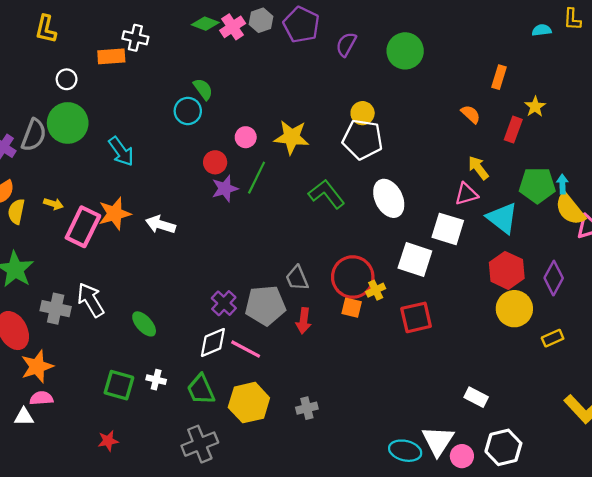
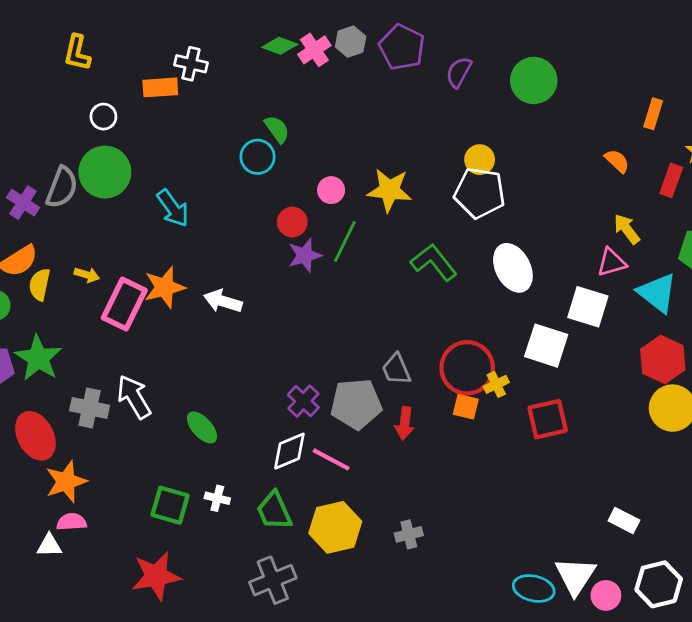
red star: (108, 441) -> (156, 576), size x1.8

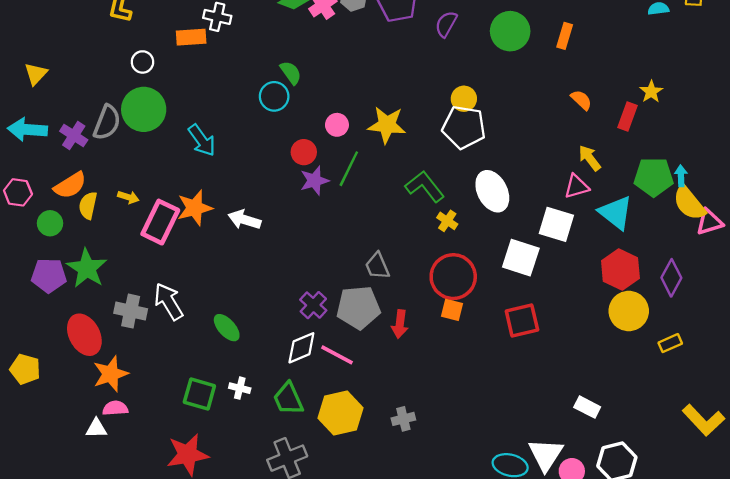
orange rectangle: (653, 114) -> (565, 36), moved
gray trapezoid: (396, 369) -> (377, 266), moved
yellow cross: (496, 384) -> (447, 221), moved, turned -30

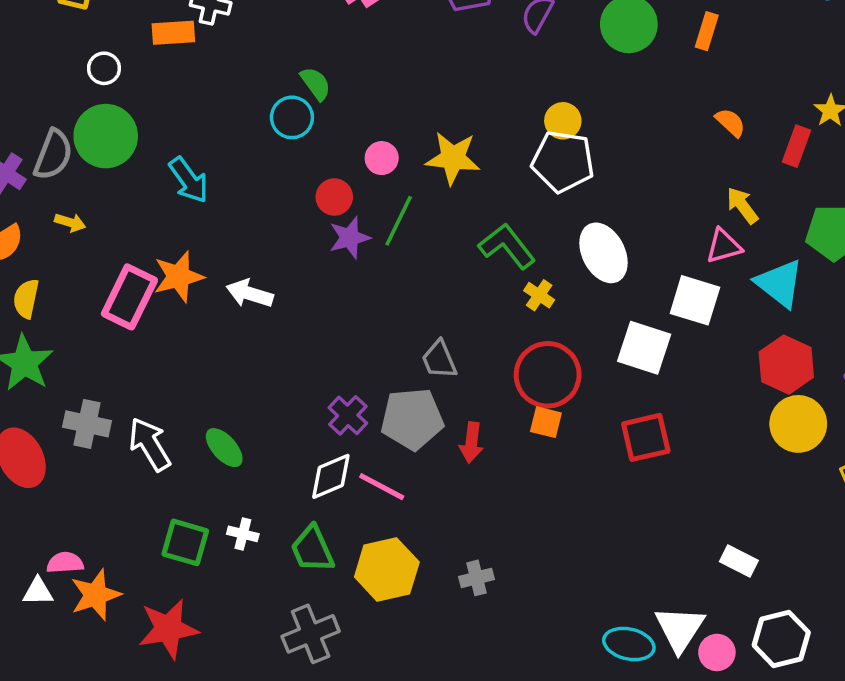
yellow arrow: (128, 197) -> (70, 222), moved
yellow semicircle: (88, 205) -> (26, 299), moved
white arrow: (169, 302) -> (150, 444), moved
orange star: (110, 374) -> (96, 595), moved

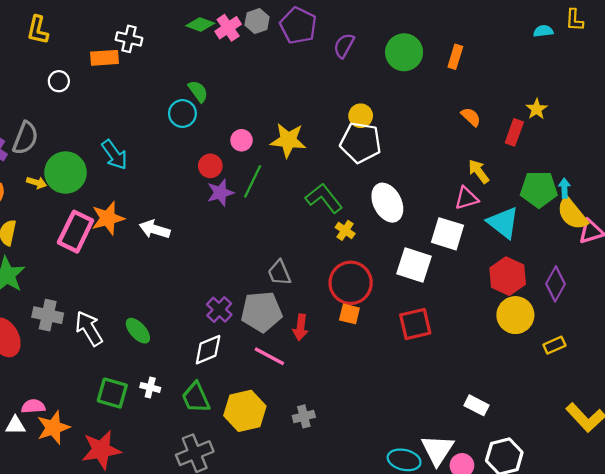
green circle: (106, 136) -> (66, 173), moved
pink line: (382, 487) -> (269, 356), moved

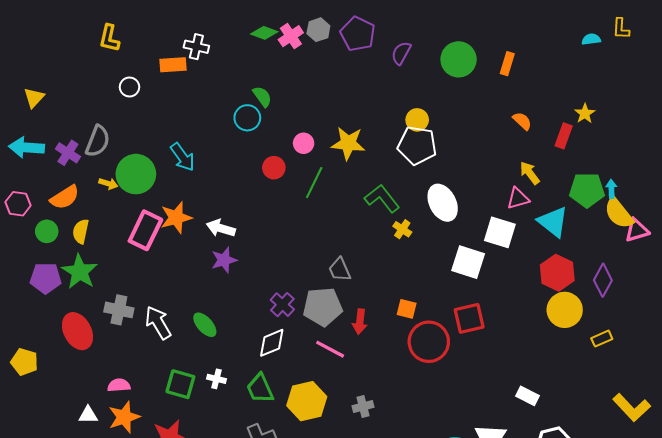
purple star: (220, 193) -> (224, 260), moved
red circle: (351, 283) -> (429, 342), moved
pink semicircle: (33, 406) -> (119, 385), moved

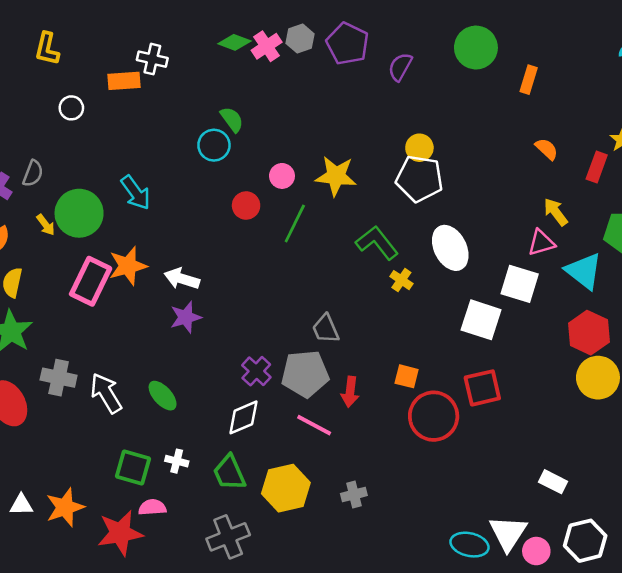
green circle: (459, 59) -> (476, 48), moved
gray semicircle: (98, 141) -> (33, 173), size x0.7
yellow arrow: (108, 184) -> (46, 225), turned 36
pink semicircle: (119, 385) -> (152, 507), moved

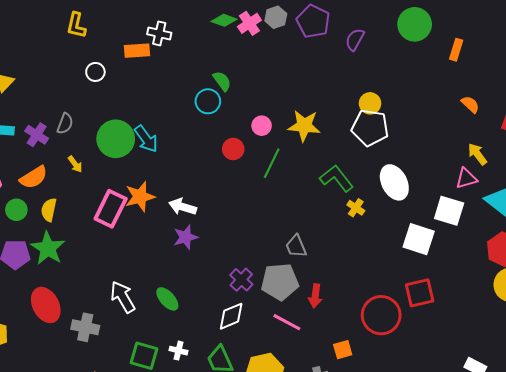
green circle: (79, 213) -> (116, 139), moved
orange square: (407, 376) -> (343, 350), moved, turned -30
gray cross: (59, 378) -> (85, 327), moved

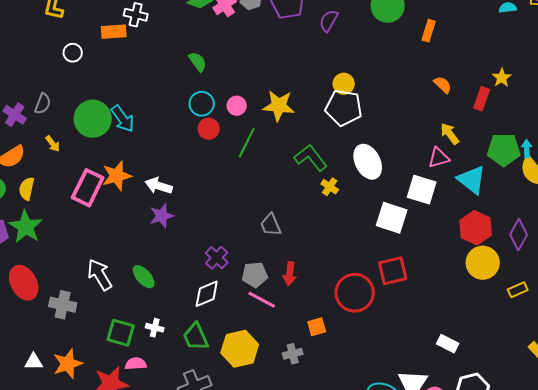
cyan circle: (208, 101) -> (202, 104), moved
gray pentagon: (280, 282) -> (255, 275), moved, size x0.7

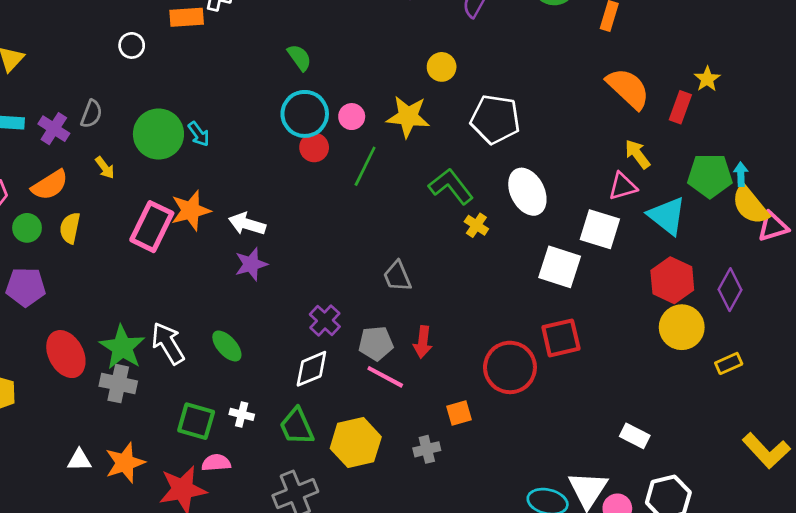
yellow circle: (344, 84) -> (442, 67), moved
orange semicircle: (443, 85) -> (628, 88), size x1.8
cyan circle: (202, 104) -> (305, 114), size x1.4
cyan arrow: (123, 119) -> (199, 134), size x0.7
green star: (26, 227) -> (122, 347), moved

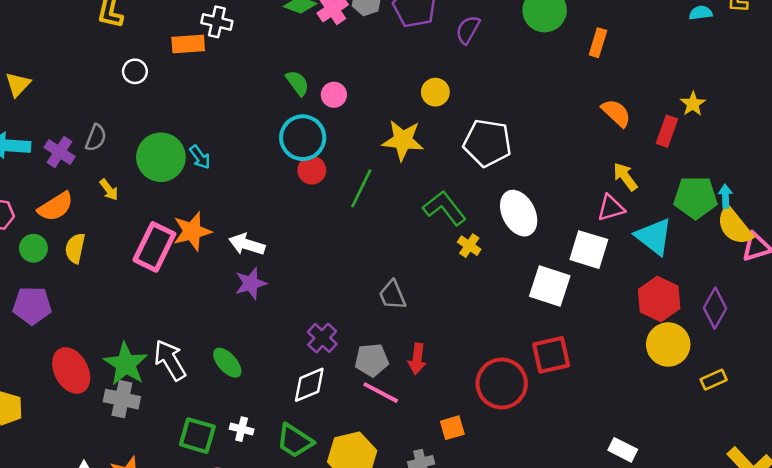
orange semicircle: (628, 88) -> (616, 113), size x0.7
pink circle: (352, 117) -> (334, 95), moved
green trapezoid: (297, 426) -> (295, 441), turned -33

